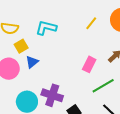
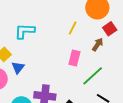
yellow line: (91, 23) -> (73, 28), moved

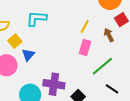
yellow line: (73, 28) -> (85, 26), moved
brown arrow: (98, 44) -> (109, 35), turned -64

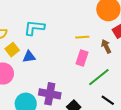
yellow line: (85, 26) -> (82, 37), turned 56
blue triangle: (28, 55) -> (29, 57), moved, turned 40

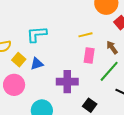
brown arrow: (106, 46) -> (112, 47), moved
purple cross: (50, 94) -> (67, 82), moved

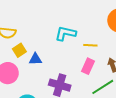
cyan L-shape: (37, 34) -> (66, 33), moved

